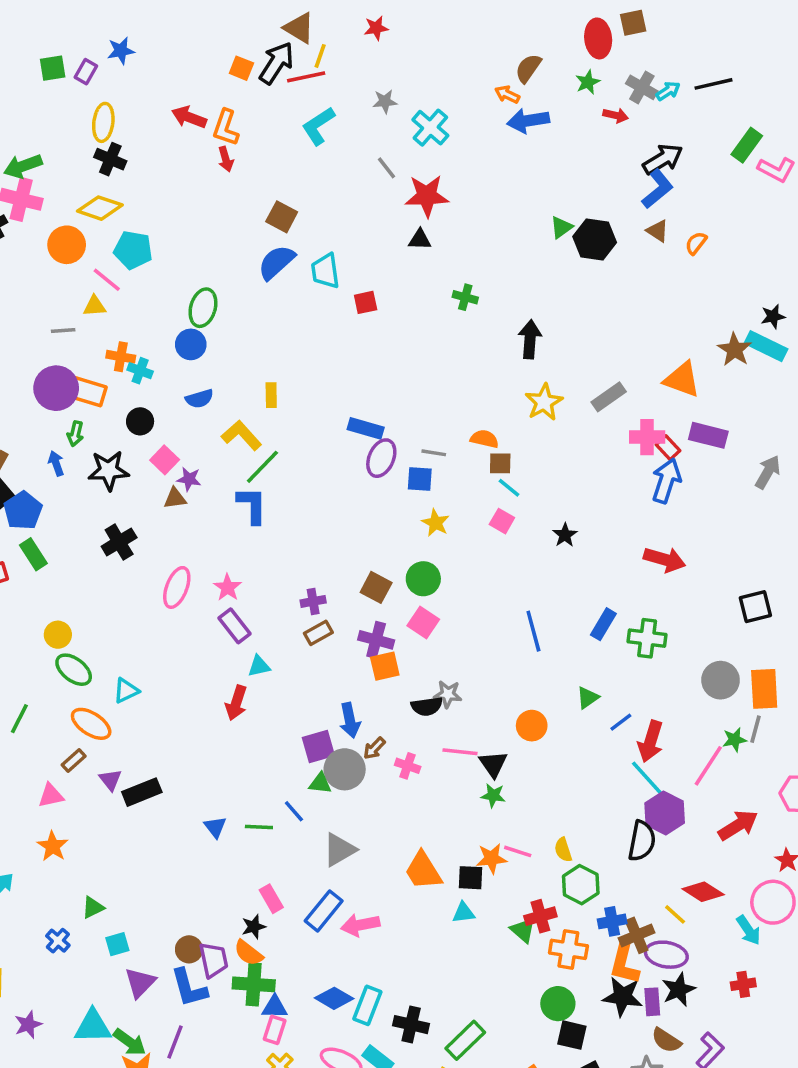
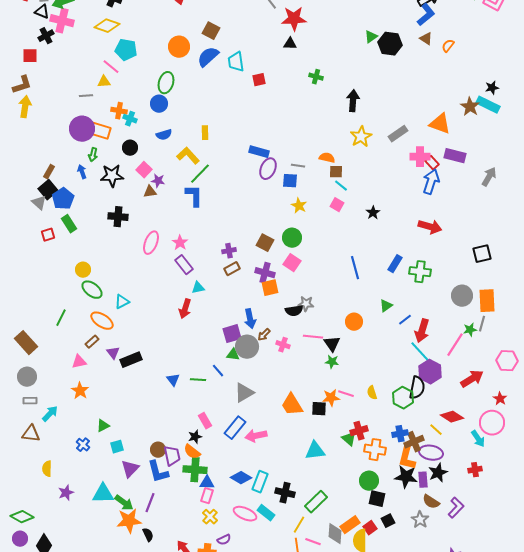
orange circle: (67, 245) -> (179, 47), moved
black cross: (119, 542) -> (118, 217), turned 36
green hexagon: (581, 885) -> (403, 398), moved
cyan triangle: (463, 913) -> (315, 451), moved, size x1.5

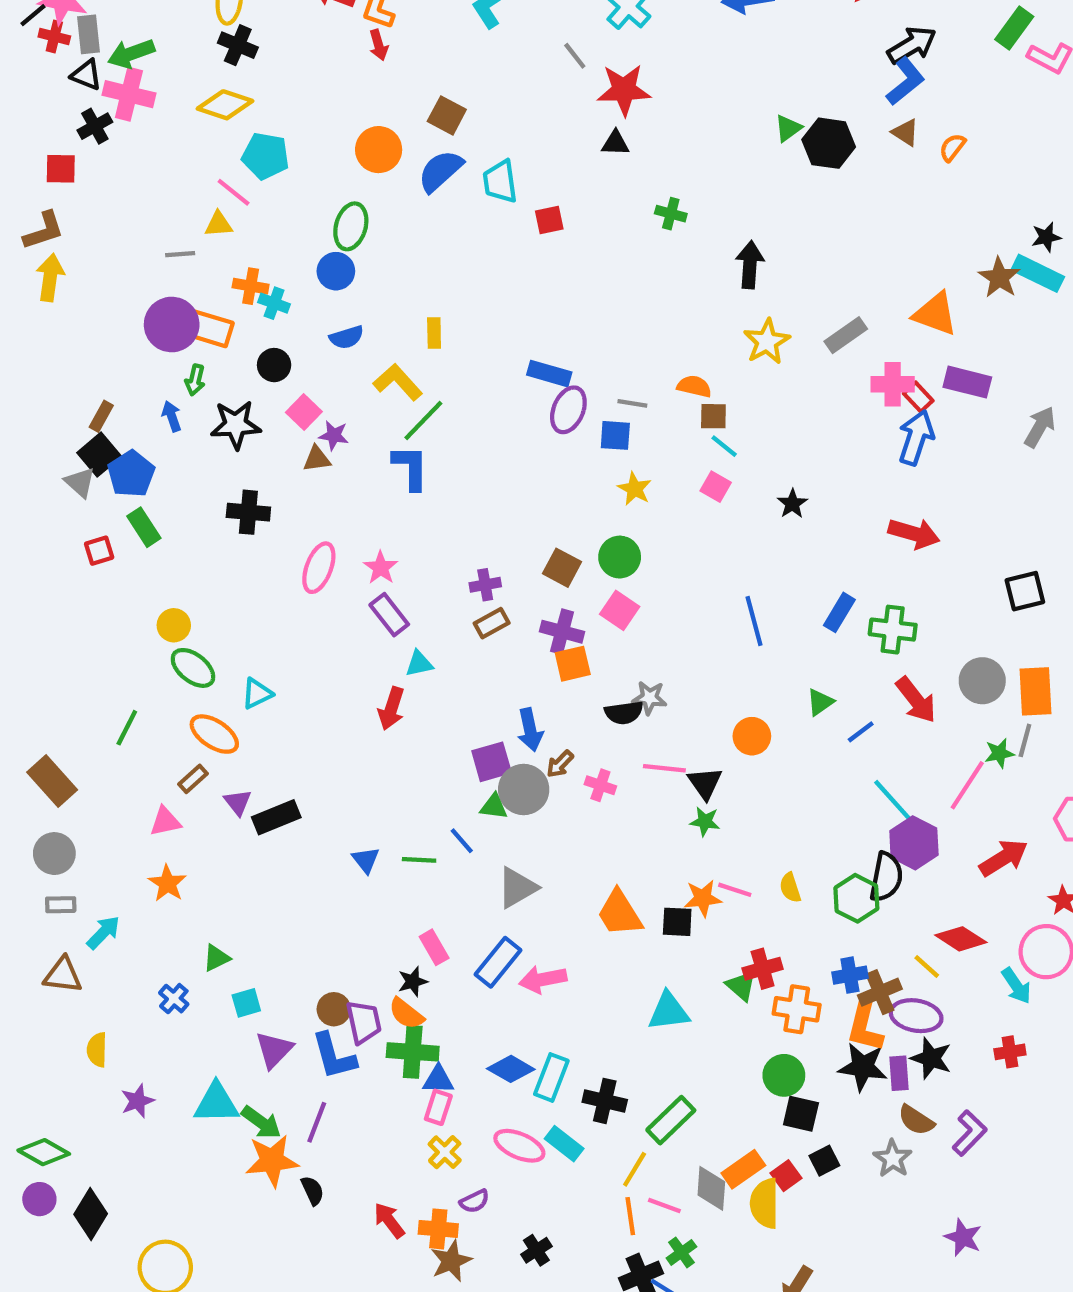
red arrow: (422, 331) -> (916, 700), moved, turned -55
black star: (438, 473) -> (931, 1058), turned -30

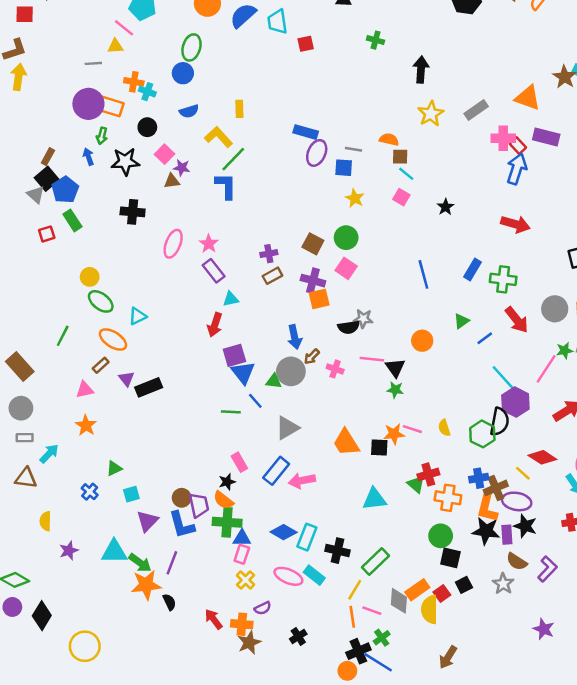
purple square: (492, 762) -> (234, 355), moved
blue triangle: (366, 860) -> (243, 373), moved, size x1.5

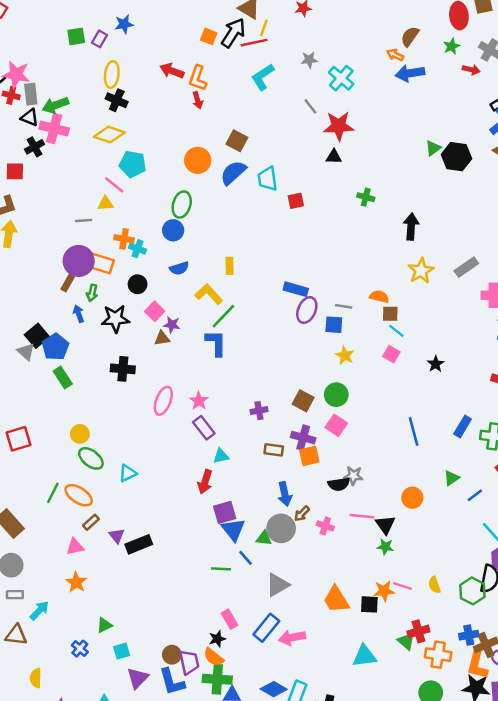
brown rectangle: (48, 157) -> (68, 283), moved
red square: (47, 234) -> (19, 439), moved, size x1.5
brown rectangle: (272, 276) -> (274, 450), moved, turned 36
orange ellipse: (113, 339) -> (79, 495), moved

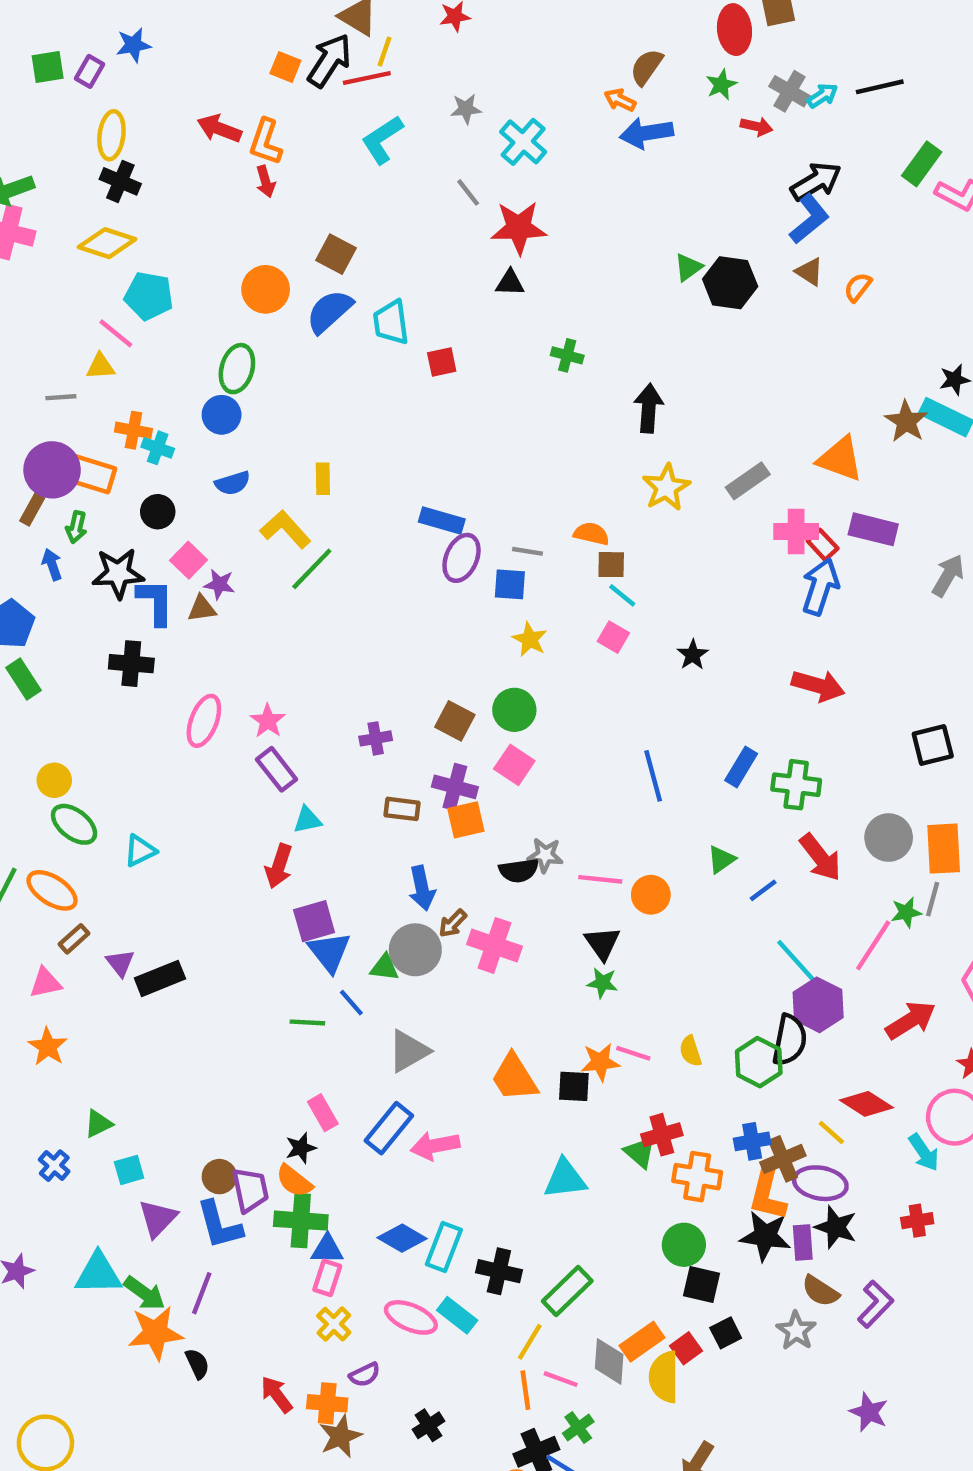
blue L-shape: (216, 343) -> (156, 602), moved
pink line: (362, 516) -> (600, 879), moved
pink cross: (325, 526) -> (495, 945), size x1.6

